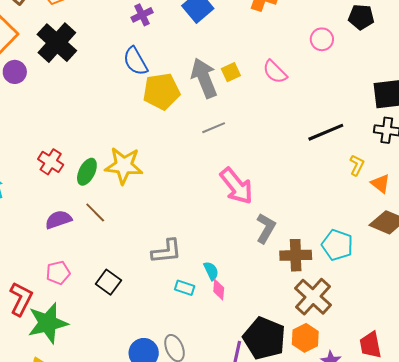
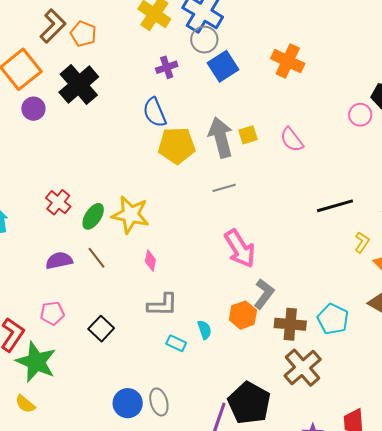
pink circle: (322, 39) -> (360, 115), moved
pink diamond: (219, 290) -> (150, 261), moved
green star: (48, 323) -> (36, 362), turned 30
orange hexagon: (305, 338) -> (243, 315), moved

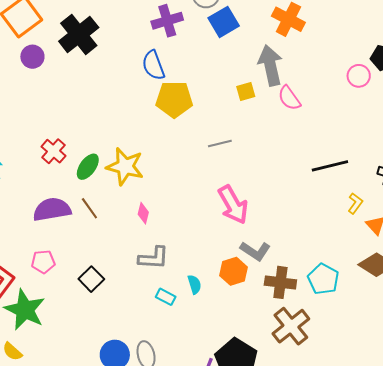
purple cross: (167, 67) -> (167, 21), size x1.4
gray arrow: (221, 137) -> (270, 65), moved
purple semicircle: (59, 261) -> (52, 209), size x1.4
gray L-shape: (264, 294) -> (255, 251), turned 84

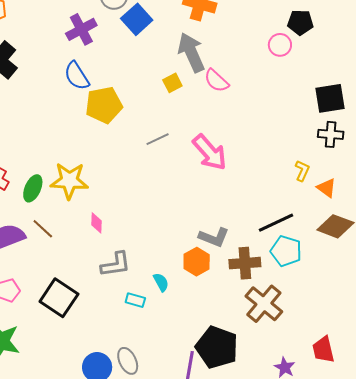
black line: (330, 166) -> (276, 223), moved
pink arrow: (233, 205) -> (210, 152), moved
black square: (91, 279) -> (59, 298), size x1.5

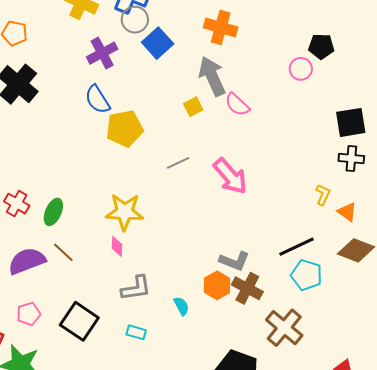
yellow star: (69, 181) -> (125, 212), moved
brown cross: (245, 263) -> (247, 288), moved, turned 32
cyan rectangle: (135, 300) -> (136, 332), moved

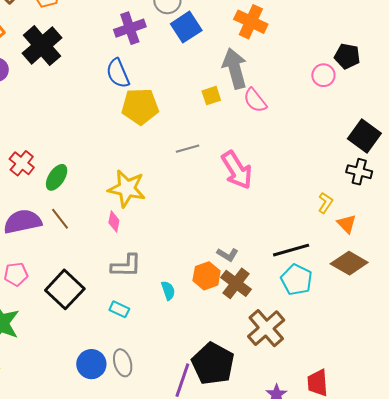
black square: (351, 122) -> (364, 136), turned 36
gray L-shape: (234, 261) -> (227, 255), size x0.7

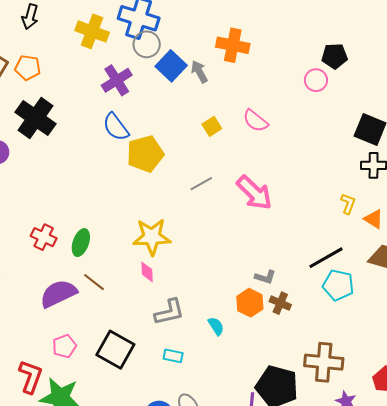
gray arrow: (235, 68) -> (199, 72), moved, size x0.6
brown cross: (236, 283) -> (280, 303), size x0.7
brown cross: (266, 328) -> (324, 362), moved, turned -30

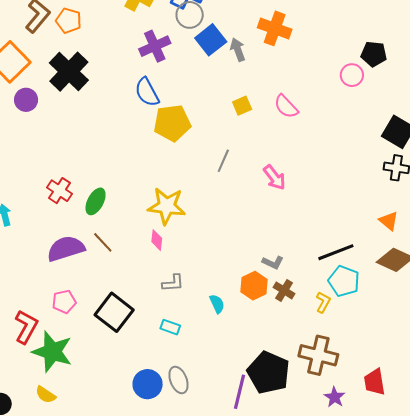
gray line: (201, 184) -> (223, 161), turned -45
pink arrow: (254, 193) -> (274, 177), size x0.7
yellow L-shape: (348, 204) -> (323, 302), moved
gray L-shape: (169, 312) -> (173, 283), size x0.7

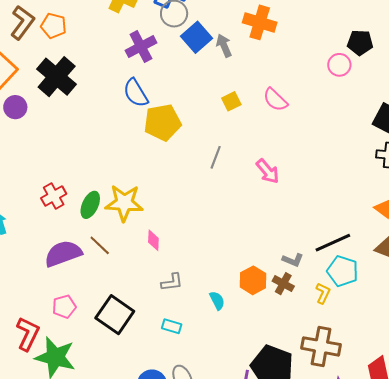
red cross: (59, 191) -> (54, 196), turned 30
yellow star: (167, 206) -> (124, 203), moved
gray L-shape: (273, 262) -> (293, 260), moved

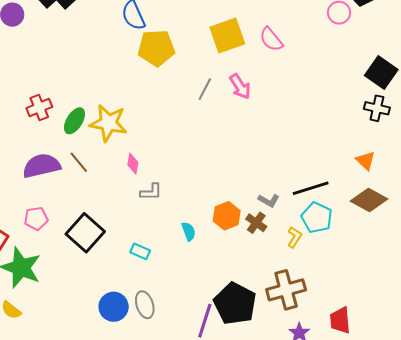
yellow square: (231, 101) -> (227, 35), size x1.8
pink arrow: (268, 171) -> (240, 86), moved
gray L-shape: (172, 282) -> (151, 192), moved
brown cross: (321, 346) -> (286, 290), turned -33

